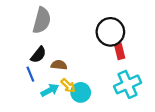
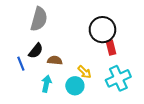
blue line: (30, 74) -> (21, 64), moved
yellow arrow: (68, 86) -> (84, 72), moved
cyan arrow: (50, 90) -> (46, 84), turned -49

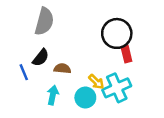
cyan cross: (118, 78) -> (117, 88), moved

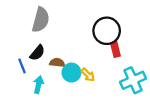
cyan cross: (117, 88) -> (133, 80), moved
cyan arrow: (53, 95) -> (38, 85), moved
cyan circle: (85, 98) -> (71, 73), moved

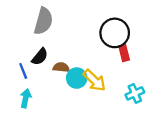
yellow arrow: (88, 75) -> (94, 80), size x1.5
cyan cross: (133, 80) -> (135, 93), moved, size x0.7
cyan arrow: (38, 85) -> (26, 98), moved

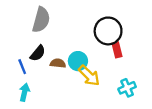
cyan circle: (77, 78) -> (78, 61), moved

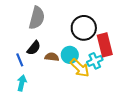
black circle: (108, 31) -> (84, 28), moved
red rectangle: (117, 50) -> (105, 45), size x1.6
cyan cross: (127, 88) -> (95, 61), moved

